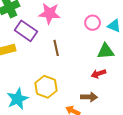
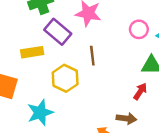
red arrow: (98, 74) -> (140, 91), turned 136
yellow hexagon: (46, 87) -> (65, 78), moved

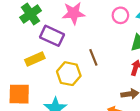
brown line: (92, 56) -> (93, 57), moved

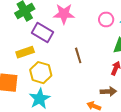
yellow hexagon: (69, 74) -> (41, 73), moved

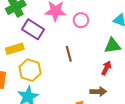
pink circle: (106, 19) -> (81, 20), moved

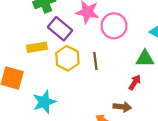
pink circle: (81, 20) -> (114, 26), size x1.5
yellow hexagon: (30, 70) -> (67, 58), moved

